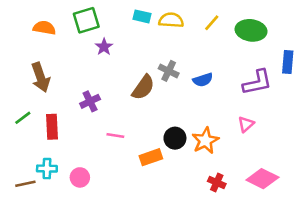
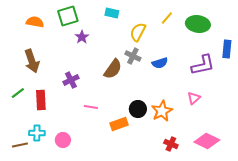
yellow semicircle: (171, 20) -> (138, 32), moved, turned -66

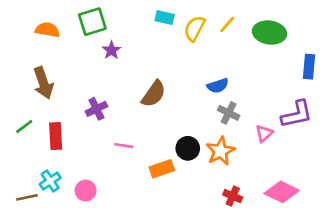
cyan rectangle: (112, 13) -> (165, 18), moved
yellow semicircle: (138, 32) -> (195, 28), moved
gray cross: (133, 56) -> (229, 113), moved
purple L-shape: (203, 65) -> (297, 114), moved
cyan cross: (37, 133) -> (50, 181), turned -35

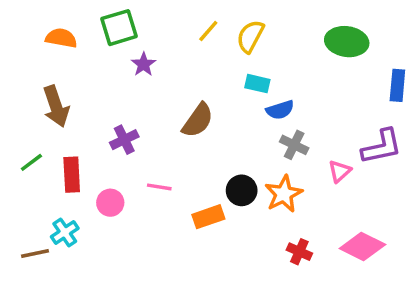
cyan rectangle: (165, 18) -> (257, 84), moved
yellow line: (227, 24) -> (208, 31), moved
pink circle: (86, 191) -> (110, 203), moved

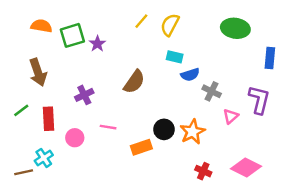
green square: (119, 28) -> (72, 35), moved
gray cross: (294, 145) -> (212, 91), moved
purple L-shape: (382, 147) -> (259, 100), turned -64

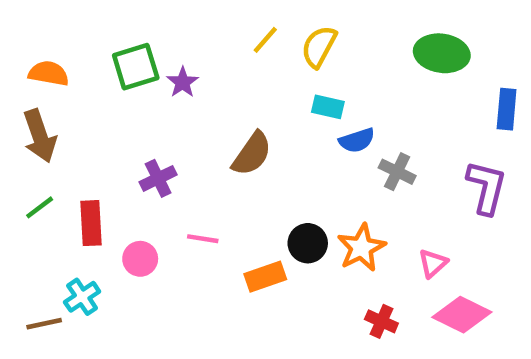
orange semicircle: (41, 26) -> (49, 73), moved
brown arrow: (38, 72) -> (40, 136), moved
pink triangle: (231, 116) -> (433, 263), moved

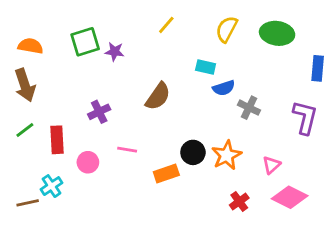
yellow semicircle: (319, 47) -> (227, 29), moved
purple star: (183, 82) -> (115, 52), turned -30
red cross: (381, 321) -> (239, 201), turned 30

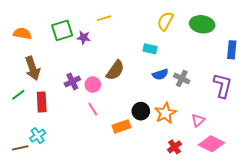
yellow line: (166, 25) -> (104, 18), moved, turned 32
brown arrow: (25, 85) -> (33, 68), moved
blue semicircle: (224, 88) -> (160, 74), moved
pink line: (127, 150) -> (93, 109), turned 48
pink circle: (88, 162) -> (93, 85), moved

